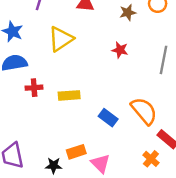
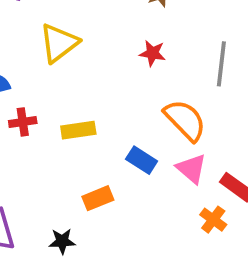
orange semicircle: (144, 111) -> (185, 120), moved
orange rectangle: (76, 152) -> (98, 198), moved
pink triangle: (100, 163) -> (191, 169), moved

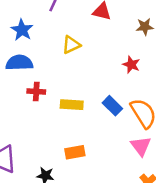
yellow triangle: (59, 43) -> (71, 45), size x0.7
blue rectangle: (142, 160) -> (112, 106), moved

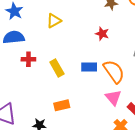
yellow rectangle: (72, 105) -> (57, 68), turned 60
blue rectangle: (112, 106) -> (89, 67), turned -42

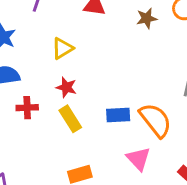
red star: (102, 34) -> (66, 87), moved
pink triangle: (113, 97) -> (138, 159), moved

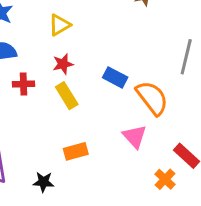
red star: (66, 87) -> (63, 64), turned -30
blue rectangle: (118, 115) -> (115, 77), moved, turned 30

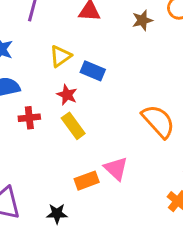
red star: (63, 64) -> (67, 95), turned -30
blue rectangle: (115, 77) -> (93, 71), moved
pink triangle: (135, 136) -> (116, 168), moved

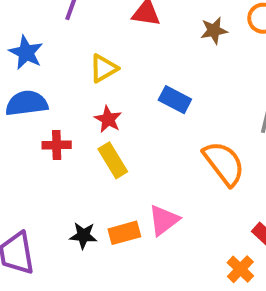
blue rectangle: (93, 71) -> (175, 100), moved
pink triangle: (116, 168) -> (164, 220), turned 35
black star: (57, 214) -> (83, 236), moved

